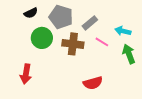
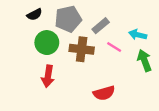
gray pentagon: (61, 17) -> (68, 19), turned -30
red arrow: (26, 74) -> (48, 76), moved

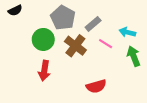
black semicircle: (34, 14) -> (15, 10), moved
gray pentagon: (68, 19) -> (63, 18), turned -30
brown cross: (82, 49) -> (75, 46), turned 30

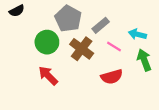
red arrow: (44, 71) -> (48, 76), turned 126
red semicircle: (96, 86) -> (112, 77), moved

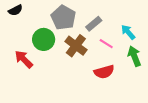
cyan arrow: (137, 34) -> (128, 32), turned 35
red arrow: (48, 76) -> (24, 59), moved

